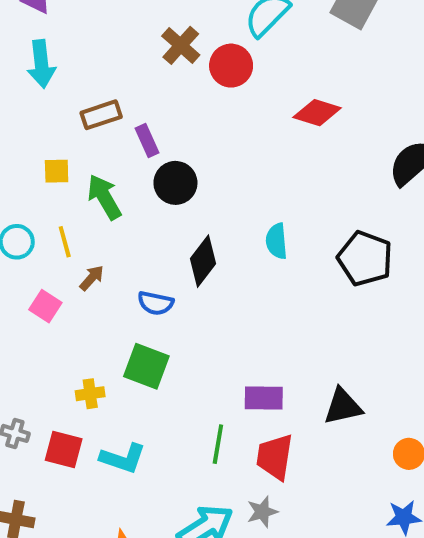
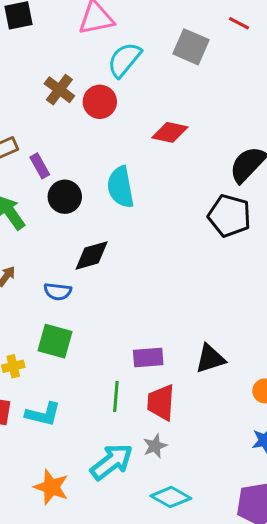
cyan semicircle: (277, 241) -> (121, 187), moved, size x1.5
black pentagon: (365, 258) -> (229, 216), moved
black diamond: (203, 261) -> (92, 256), turned 42

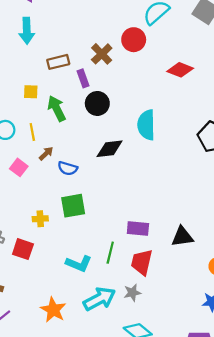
brown cross: (59, 90) -> (102, 54), moved
cyan semicircle: (121, 187) -> (146, 125), moved
blue semicircle: (58, 291) -> (68, 168), moved
green square: (55, 341) -> (73, 206), turned -35
cyan L-shape: (43, 414) -> (79, 264), moved

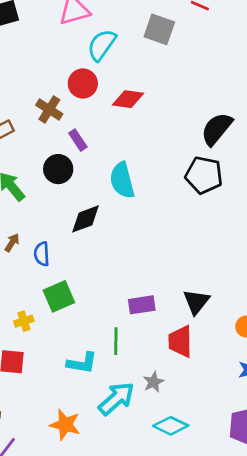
red diamond: (180, 70) -> (128, 99), moved
purple rectangle: (83, 78) -> (78, 140), moved
blue semicircle: (68, 168) -> (42, 254), turned 84
black triangle: (182, 237) -> (196, 302), turned -30
red trapezoid: (142, 262) -> (180, 341), moved

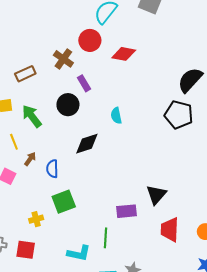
cyan semicircle: (122, 180) -> (116, 116), size x0.6
black triangle: (196, 302) -> (156, 195), moved
red trapezoid: (180, 341) -> (170, 230), moved

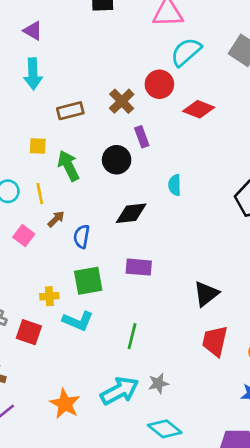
purple rectangle: (126, 211) -> (139, 267), moved
cyan L-shape: (79, 253) -> (78, 321), moved

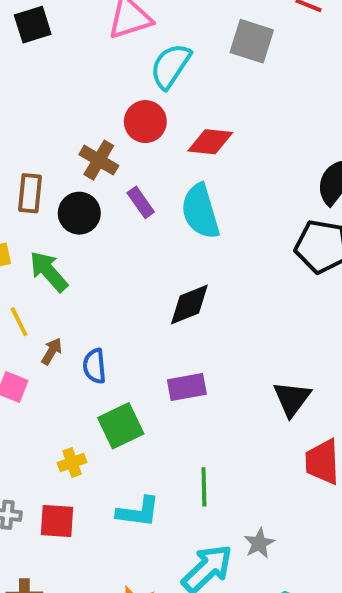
brown rectangle: (70, 111) -> (30, 193), turned -55
black circle: (117, 160) -> (79, 213), moved
cyan semicircle: (175, 185) -> (200, 211), moved, size x1.8
black diamond: (131, 213) -> (189, 305), moved
cyan L-shape: (78, 321) -> (138, 512), moved

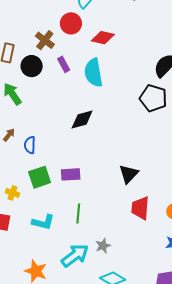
purple rectangle: (187, 387) -> (71, 174), moved
yellow cross: (72, 463) -> (12, 193), turned 32

